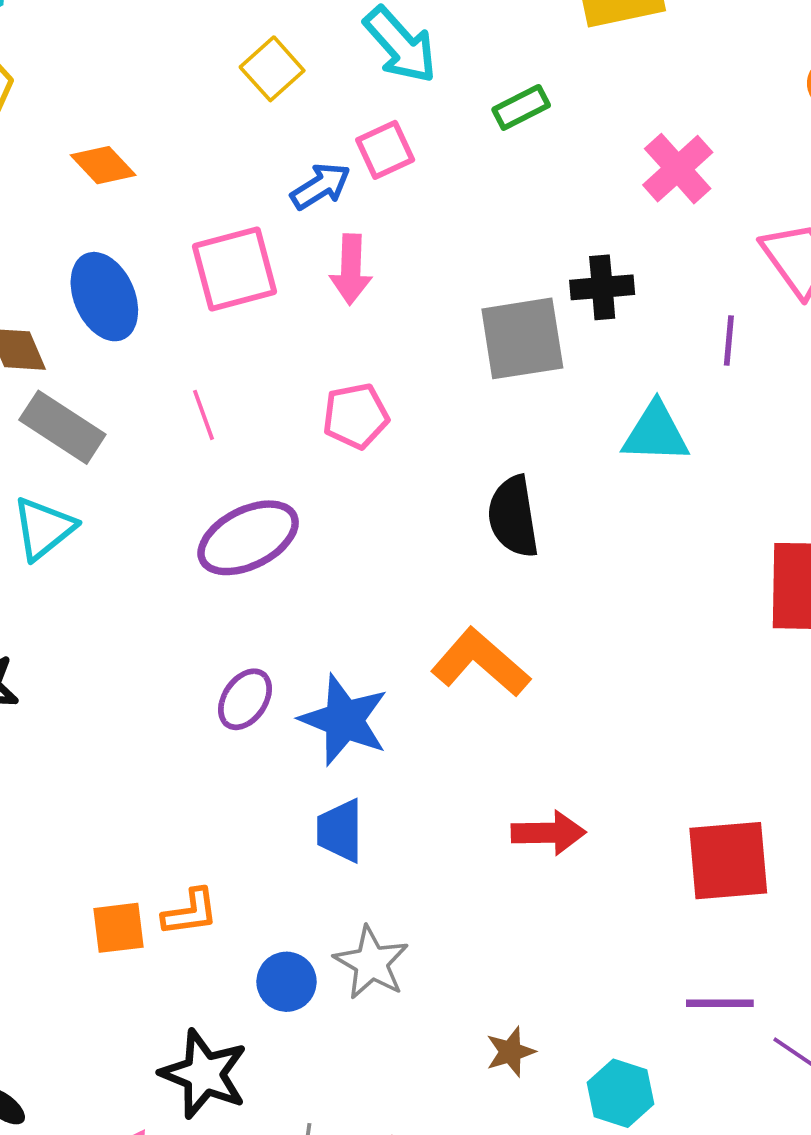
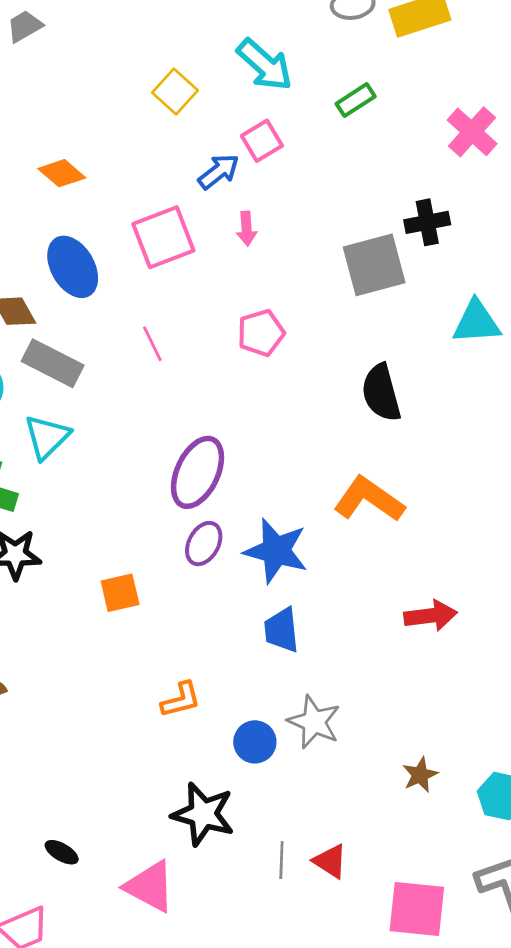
pink arrow: (351, 269) -> (247, 229), size x0.7
purple ellipse: (248, 538) -> (197, 472), moved, turned -32
orange square: (119, 928) -> (120, 593), moved

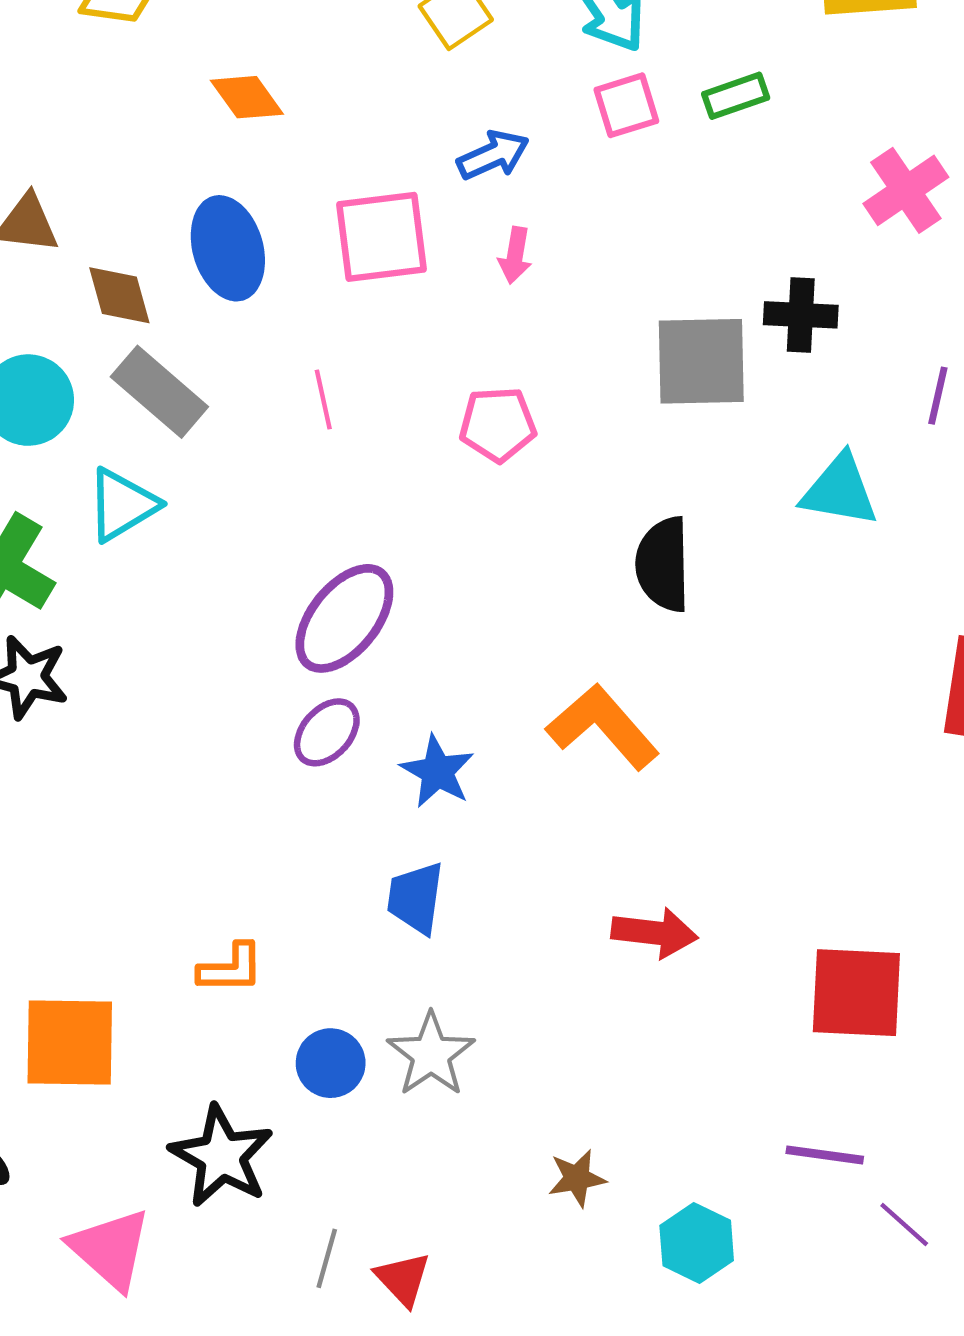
pink square: (262, 141) -> (626, 105), moved
blue star: (276, 551) -> (437, 772), size x0.7
orange square: (120, 593) -> (70, 1043), moved, size x1.6

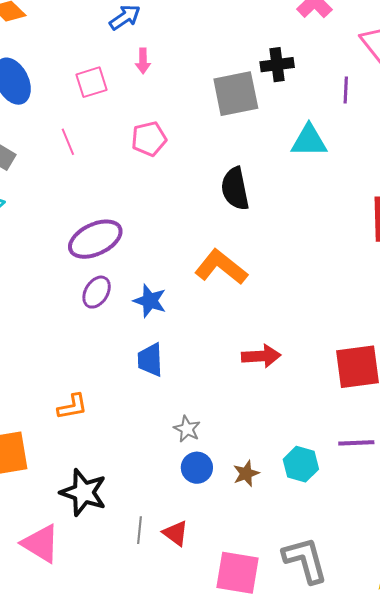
pink square: (381, 237) -> (91, 82), moved, size x0.7
purple ellipse: (344, 618) -> (95, 239), turned 36
gray star: (431, 1054) -> (187, 429), moved, size x0.7
blue circle: (331, 1063) -> (197, 468), moved
cyan hexagon: (697, 1243) -> (301, 464), moved

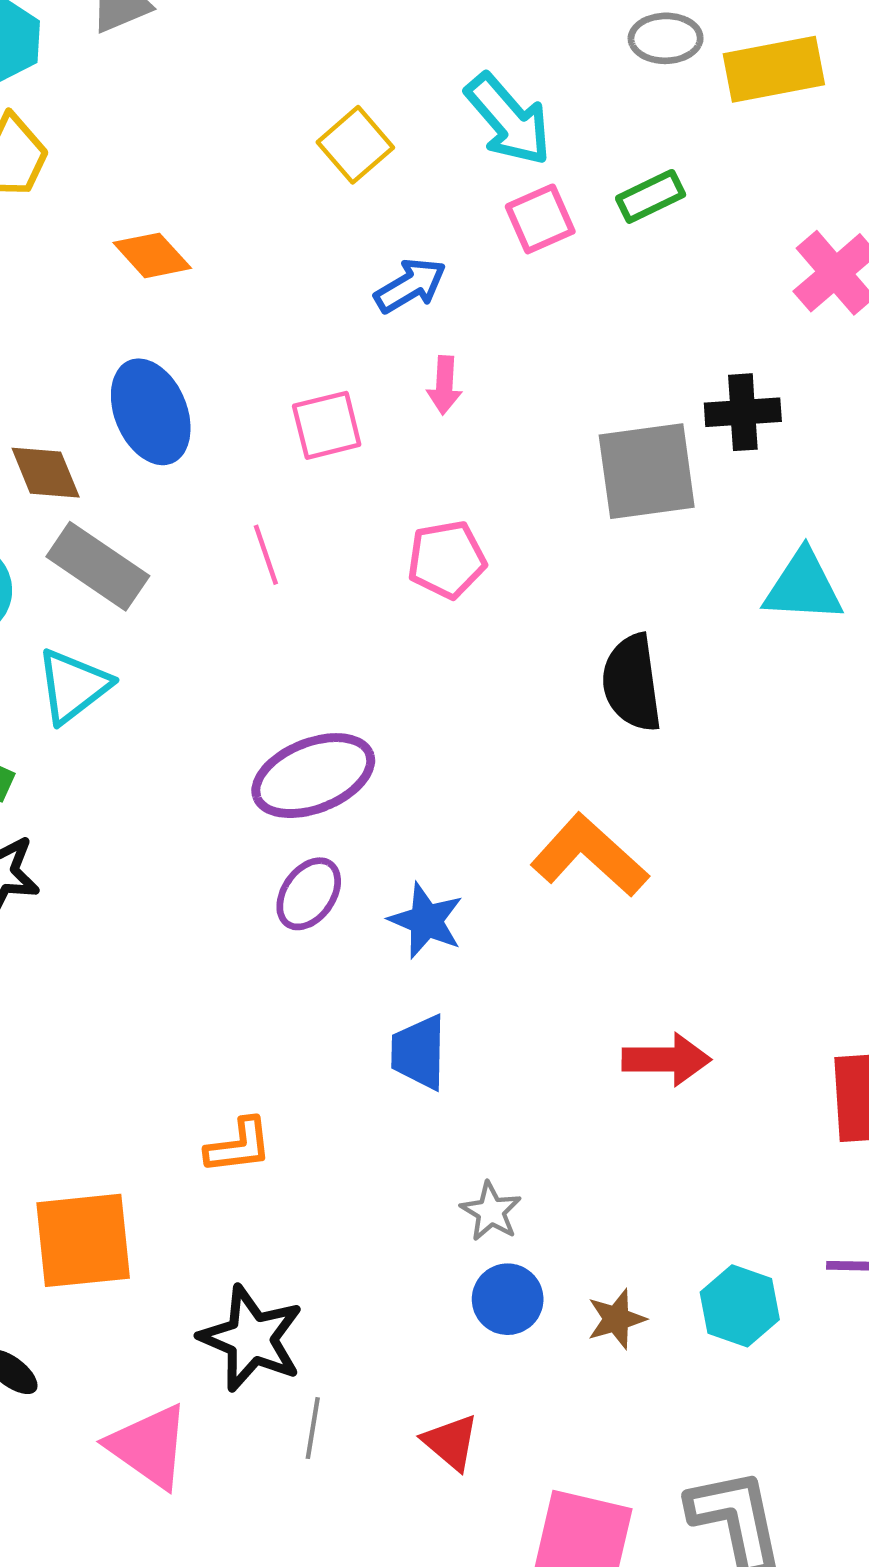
gray line: (139, 530) -> (313, 1428), moved

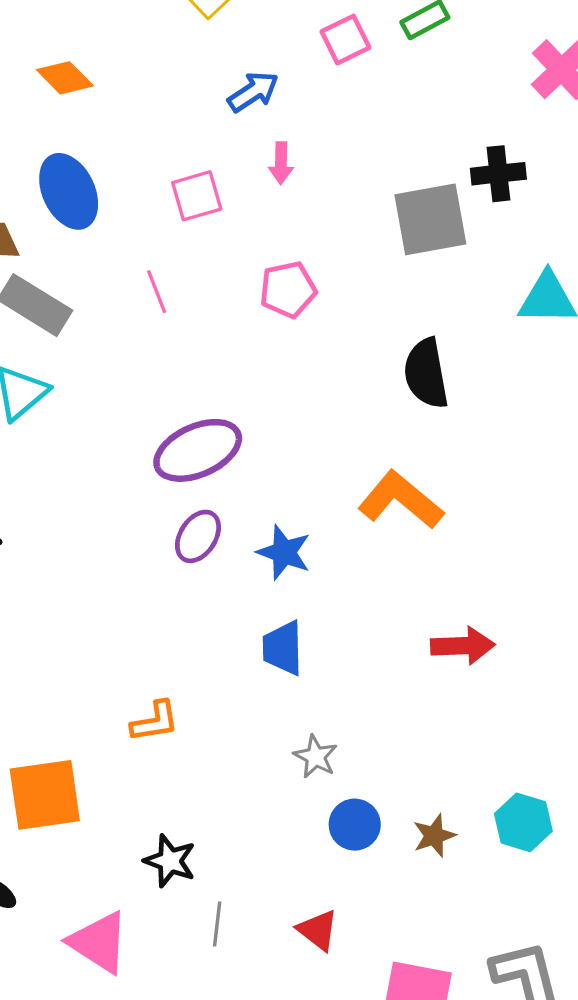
gray star: (491, 1211) -> (316, 757), moved
black star: (251, 1339) -> (170, 861), size x0.7

